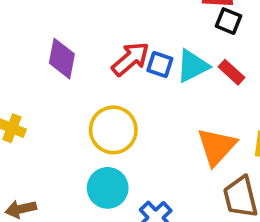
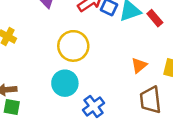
orange triangle: (217, 147) -> (139, 65), size x0.6

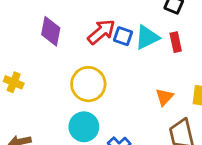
red rectangle: (155, 18) -> (176, 42), turned 35

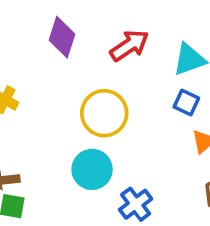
blue square: (123, 36) -> (186, 103), moved

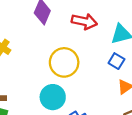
red arrow: (129, 45) -> (84, 21), turned 40

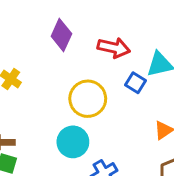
blue square: (116, 61) -> (136, 83), moved

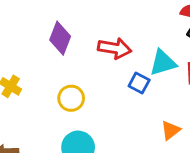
yellow circle: (88, 99) -> (71, 98), moved, size x0.7

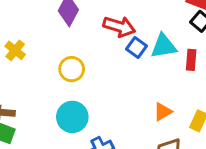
blue square: (139, 83) -> (137, 47), moved

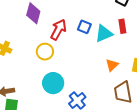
red arrow: (119, 27) -> (58, 30), moved, turned -65
cyan triangle: (164, 46) -> (104, 34), moved

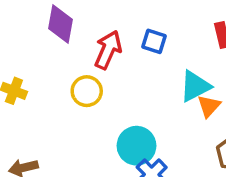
cyan triangle: (104, 34) -> (195, 86), moved
cyan circle: (53, 83) -> (136, 146), moved

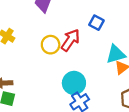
red arrow: (108, 50) -> (70, 40), moved

